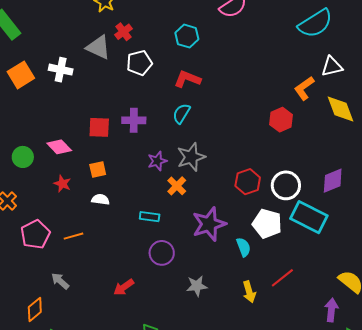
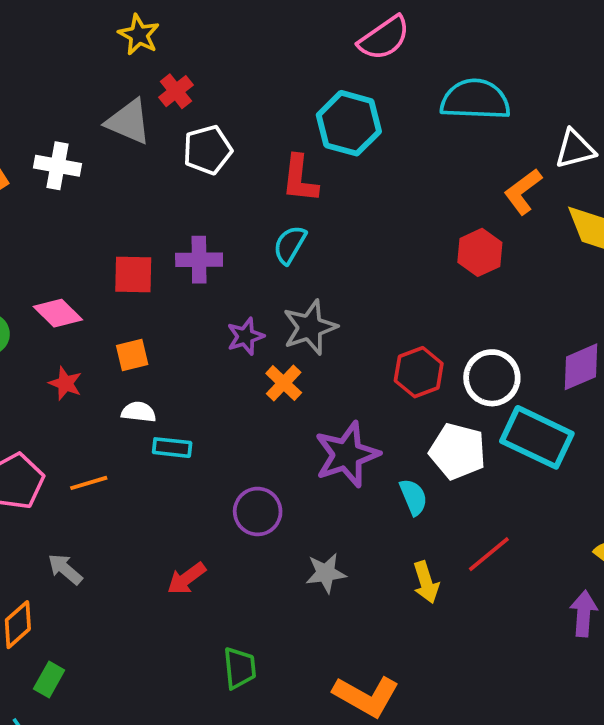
cyan semicircle: (315, 23) -> (475, 100), moved, turned -144
cyan hexagon: (187, 36) -> (349, 123), moved, size x1.4
red L-shape: (187, 79) -> (300, 179), turned -104
cyan rectangle: (150, 217) -> (172, 448), moved

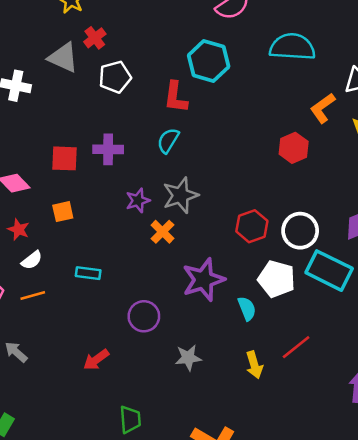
white semicircle: (139, 412) -> (32, 260), moved, turned 135

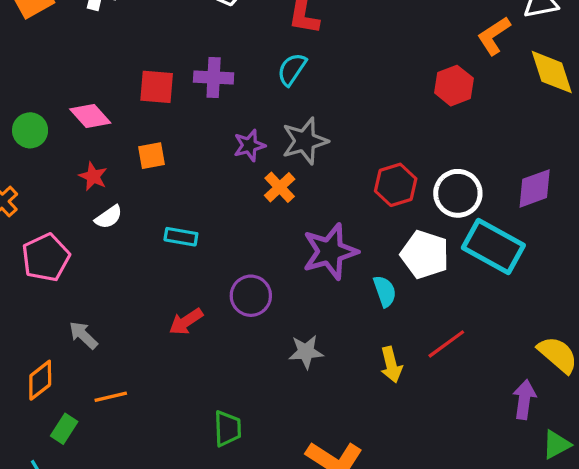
orange line: (33, 295) -> (111, 397), moved
red arrow: (96, 360) -> (186, 322), moved

